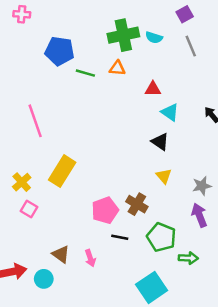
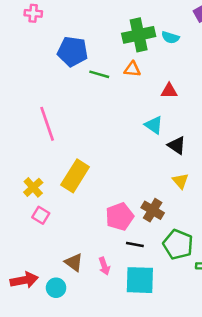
cyan triangle: (170, 112) -> (154, 125), moved
cyan square: (152, 287) -> (140, 280), moved, turned 36

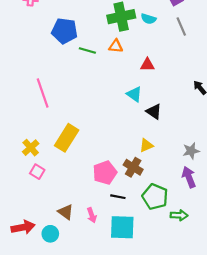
yellow triangle: (181, 181) -> (146, 145), moved, turned 48

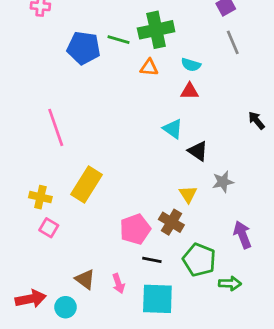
cyan semicircle: (148, 19) -> (191, 65), moved
green line: (87, 50) -> (118, 40), moved
yellow triangle: (146, 145) -> (188, 194), turned -40
yellow cross: (31, 148) -> (40, 197), turned -35
gray star: (191, 151) -> (223, 182), moved

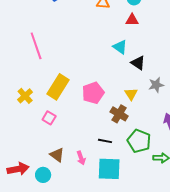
yellow cross: (40, 197) -> (25, 96), turned 35
pink square: (49, 228) -> (49, 118), moved
pink pentagon: (135, 229) -> (93, 93), moved

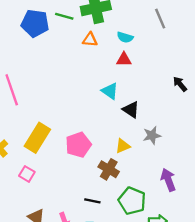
yellow triangle: (131, 94) -> (123, 146), turned 40

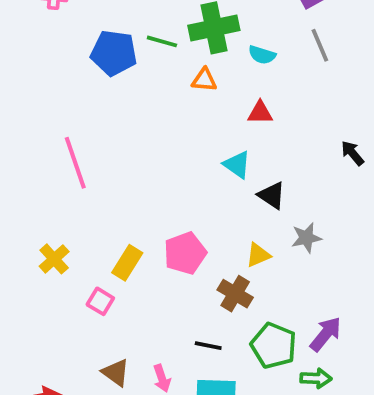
cyan semicircle: (125, 37) -> (262, 55), moved
yellow rectangle: (37, 138) -> (127, 263), moved, size x0.7
purple arrow: (168, 180) -> (326, 334), moved, turned 60

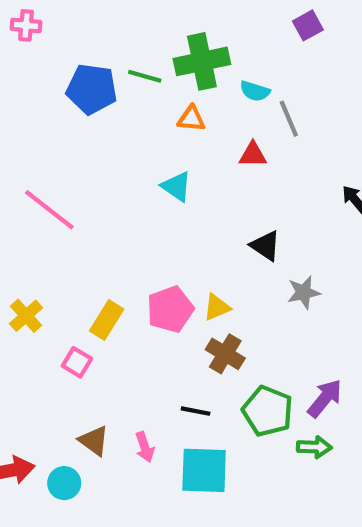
gray line: (320, 45) -> (289, 119), moved
pink line: (75, 163) -> (49, 210), turned -33
cyan triangle: (237, 165) -> (176, 186), moved
yellow triangle: (258, 255) -> (217, 307), moved

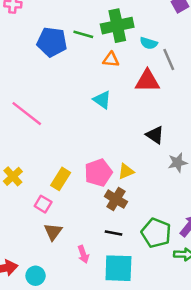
red triangle: (253, 155) -> (147, 81), size x1.5
brown cross: (225, 354) -> (116, 199), moved
brown triangle: (94, 441) -> (53, 232), moved, turned 30

